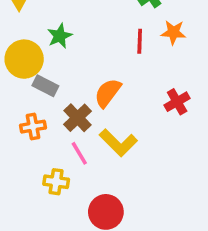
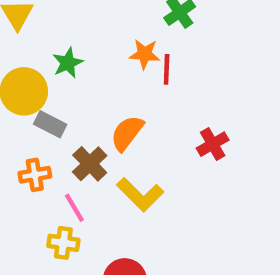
orange star: (173, 32) -> (145, 54), moved
pink line: (79, 153) -> (74, 208), moved

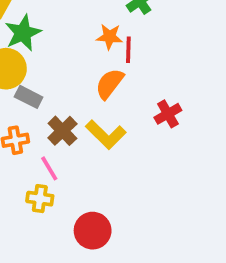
green star: (68, 63) -> (23, 33), moved, size x1.4
orange semicircle: (127, 133) -> (110, 84), moved
yellow L-shape: (140, 195) -> (106, 135), moved

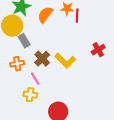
orange semicircle: (110, 84) -> (45, 15), moved
gray rectangle: (29, 97) -> (24, 41), turned 32

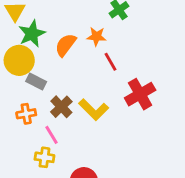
red line: (77, 16) -> (111, 62), moved, turned -32
gray rectangle: (24, 41) -> (36, 81), turned -32
red cross: (98, 50) -> (140, 94), size x1.5

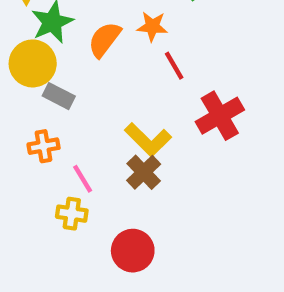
brown cross: (61, 107) -> (144, 172), moved

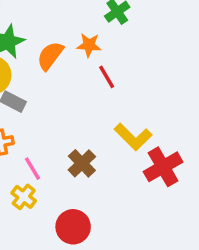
red cross: (220, 116) -> (163, 167), moved
yellow L-shape: (148, 140) -> (133, 137), moved
yellow cross: (72, 214) -> (24, 197), turned 30

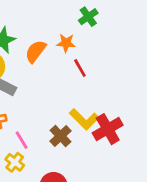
yellow L-shape: (133, 137) -> (84, 119), moved
red cross: (163, 167) -> (108, 129), moved

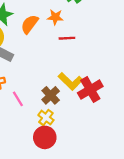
red line: (80, 68) -> (67, 38), turned -63
yellow cross: (15, 162) -> (46, 118), moved

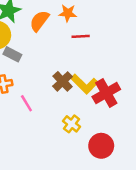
brown cross: (51, 95) -> (63, 81), moved
yellow cross: (46, 118) -> (72, 124), moved
red circle: (45, 137) -> (101, 146), moved

